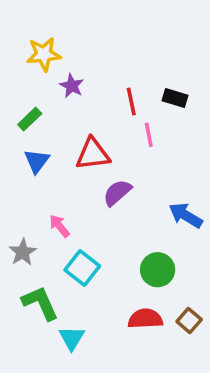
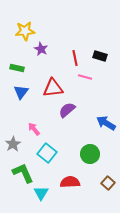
green rectangle: (30, 119) -> (17, 68), turned 56
pink line: (149, 135) -> (85, 77), turned -64
red semicircle: (145, 319) -> (70, 182), moved

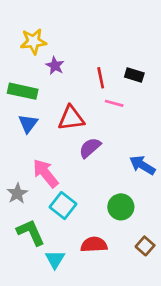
green rectangle: (17, 68) -> (23, 91), size x1.5
pink arrow: (34, 129) -> (46, 173), size x1.6

